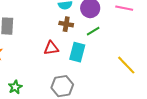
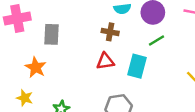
brown cross: (66, 24) -> (110, 32), moved

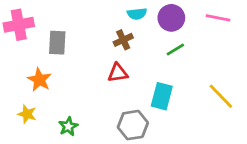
brown cross: (110, 32) -> (123, 40), turned -35
cyan rectangle: (137, 66) -> (162, 96), moved

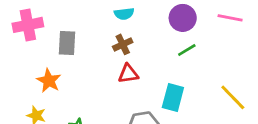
cyan semicircle: (137, 14) -> (124, 14), moved
brown cross: (123, 40) -> (123, 44), moved

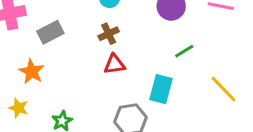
gray rectangle: (67, 43) -> (50, 32), turned 60
green line: (187, 50) -> (184, 51), moved

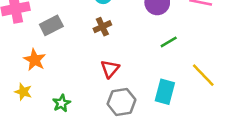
red triangle: (114, 64) -> (110, 69), moved, turned -42
cyan rectangle: (161, 89) -> (165, 92), moved

